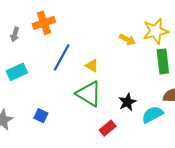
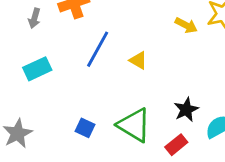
green triangle: (89, 94) -> (134, 125), moved
blue square: (41, 116) -> (85, 128), moved
red rectangle: (108, 128) -> (176, 145), moved

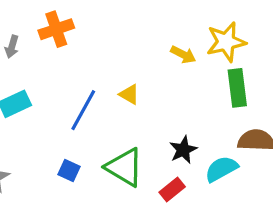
blue line: (98, 49) -> (83, 110), moved

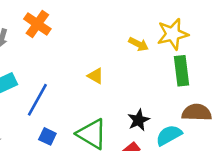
orange cross: (56, 29) -> (37, 24), turned -36
blue line: (83, 110) -> (37, 100), moved

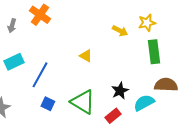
yellow star: (173, 34) -> (147, 23), size x0.7

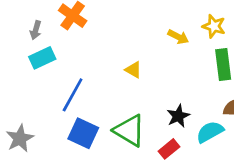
yellow star: (147, 23) -> (214, 26), turned 30
cyan rectangle: (14, 62) -> (42, 58), moved
blue square: (48, 104) -> (83, 133), size x1.6

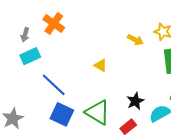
blue line: (73, 95) -> (54, 85), turned -76

